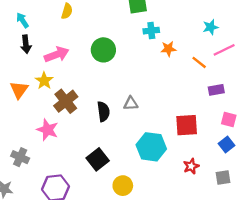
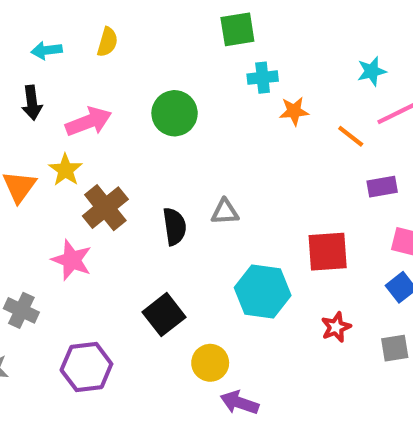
cyan arrow: (22, 20) -> (47, 50), moved, turned -63

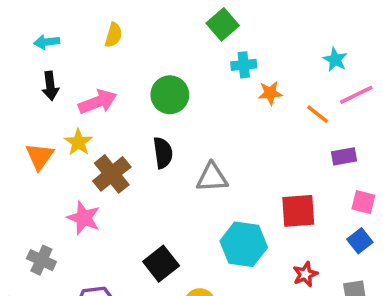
green square: (237, 29) -> (223, 24), turned -32
cyan arrow: (47, 50) -> (47, 42), moved
cyan star: (372, 71) -> (335, 60), turned -30
gray triangle: (225, 212) -> (212, 177), size x1.4
black semicircle: (175, 226) -> (163, 153), moved

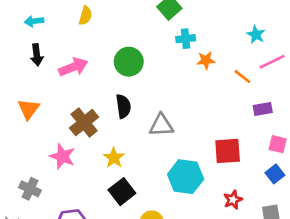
yellow star: (78, 142) -> (114, 158), moved

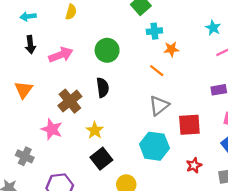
orange line: (242, 77) -> (157, 71), moved
gray triangle: (161, 125) -> (159, 106), moved, turned -35

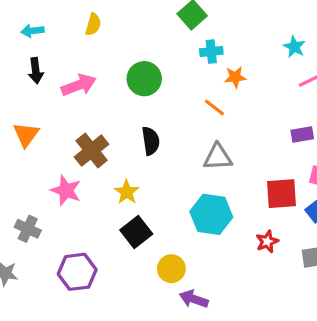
black semicircle: (103, 88) -> (151, 141), moved
gray triangle: (159, 106) -> (218, 157), turned 35
red square: (189, 125) -> (282, 194), moved

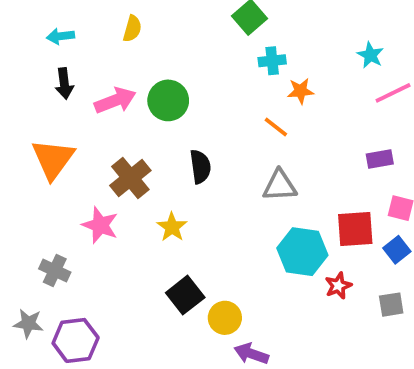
green circle: (144, 79) -> (168, 100), moved
orange triangle: (26, 135) -> (53, 159), size x1.4
cyan hexagon: (211, 214) -> (302, 252), moved
black square: (136, 232) -> (185, 295), moved
purple hexagon: (77, 272) -> (76, 340), moved

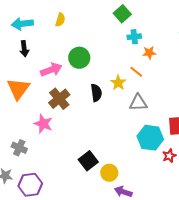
cyan arrow: (60, 36) -> (22, 24), size x1.5
pink arrow: (115, 100) -> (51, 70), moved
yellow star: (172, 227) -> (118, 83), moved

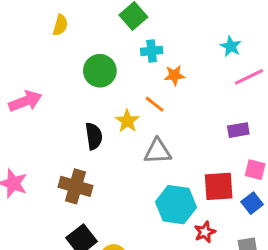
yellow semicircle: (60, 20) -> (60, 25), moved
green circle: (79, 58) -> (100, 71), moved
brown cross: (59, 99) -> (76, 186), moved, turned -35

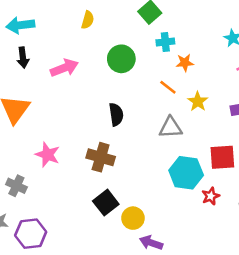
pink arrow: (25, 101) -> (64, 68), moved
yellow star: (127, 121) -> (198, 102), moved

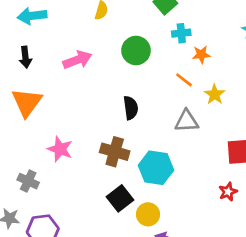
black arrow: (23, 58) -> (25, 57), moved
cyan hexagon: (186, 173) -> (156, 168), moved

